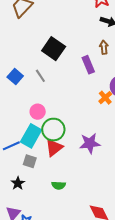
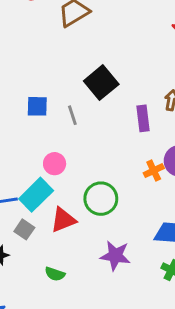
blue square: (15, 77) -> (37, 106), turned 35
green circle: (53, 130) -> (101, 199), moved
purple star: (90, 143) -> (115, 256), moved

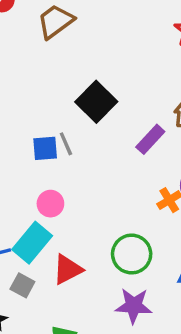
blue square: (37, 106) -> (45, 148), moved
purple rectangle: (143, 118) -> (150, 139), turned 55
green circle: (101, 199) -> (132, 254), moved

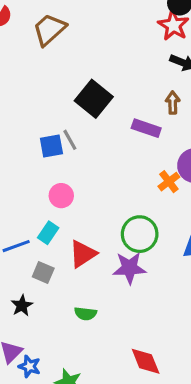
purple rectangle: (150, 139) -> (146, 128), turned 72
cyan rectangle: (32, 243) -> (48, 233), size x0.6
purple star: (134, 306) -> (129, 268), moved

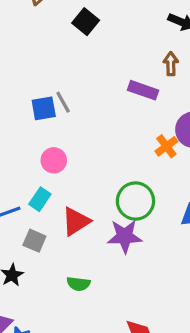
black square: (94, 99) -> (86, 22), moved, size x0.7

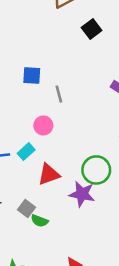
gray line: (63, 102) -> (59, 94), moved
blue square: (44, 108) -> (32, 75), moved
gray square: (34, 241) -> (26, 208), moved

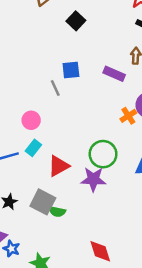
blue square: (32, 75) -> (71, 70), moved
pink circle: (43, 125) -> (31, 120), moved
gray square: (26, 208) -> (43, 202), size x1.5

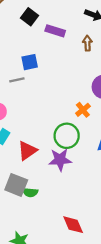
purple rectangle: (114, 74) -> (55, 31), moved
gray line: (55, 88) -> (17, 80), turned -72
orange cross: (128, 116) -> (83, 110), moved

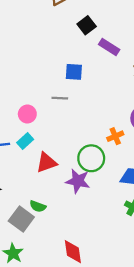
gray line: (17, 80) -> (60, 98), moved
gray square: (16, 185) -> (21, 219), moved

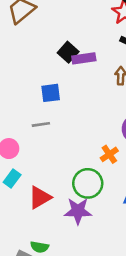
black square: (87, 25) -> (68, 52), moved
purple rectangle: (109, 47) -> (84, 58), turned -30

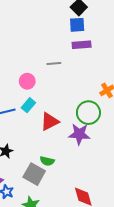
purple rectangle: (84, 58) -> (82, 45), moved
blue square: (51, 93) -> (77, 25), moved

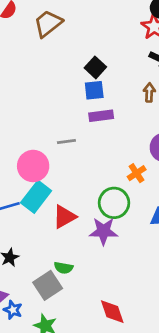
pink circle: (27, 81) -> (33, 166), size x1.5
cyan rectangle: (28, 105) -> (36, 197), size x1.6
gray square: (34, 174) -> (48, 285), turned 30

